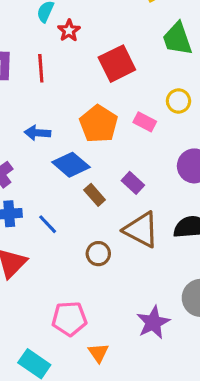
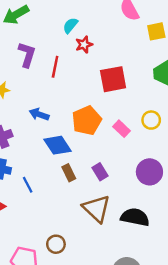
brown circle: (98, 254) -> (56, 244), moved

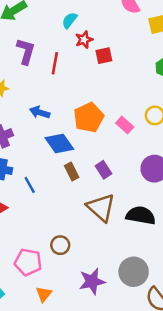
red square: (113, 79) -> (104, 56), moved, size x0.6

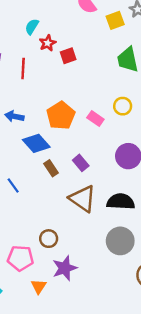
gray circle: (134, 272) -> (120, 241), moved
purple star: (92, 281) -> (65, 268), moved

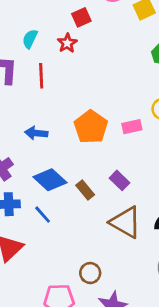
cyan semicircle: (32, 27) -> (30, 39), moved
red square: (68, 56) -> (81, 17), moved
pink rectangle: (95, 119) -> (132, 127), turned -42
blue diamond: (36, 143) -> (50, 180), moved

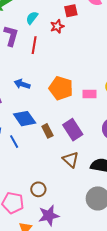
orange pentagon: (91, 127) -> (61, 88), turned -30
purple rectangle: (120, 180) -> (73, 130), size x1.5
brown triangle: (126, 222) -> (71, 160), size x0.7

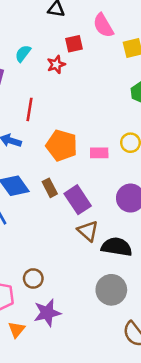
red line: (34, 45) -> (29, 109), moved
brown rectangle: (47, 131) -> (50, 188), moved
brown triangle: (71, 160) -> (88, 231), moved

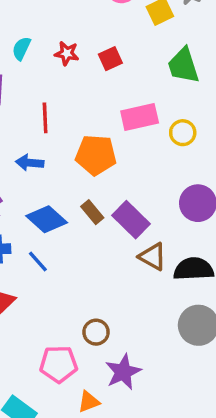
red square: (74, 44) -> (110, 59), moved
red star: (56, 64) -> (67, 53), turned -30
pink rectangle: (99, 153) -> (140, 117), moved, size x1.5
orange triangle: (17, 330) -> (89, 402), turned 42

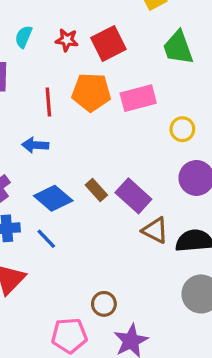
red square: (110, 59) -> (108, 43), size x1.5
yellow circle: (183, 133) -> (182, 129), moved
orange pentagon: (96, 155) -> (91, 92), moved

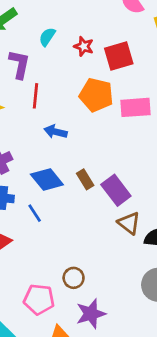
red line: (48, 102) -> (35, 96), moved
blue arrow: (35, 145) -> (56, 132), moved

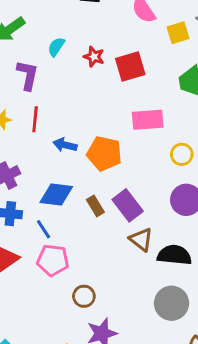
orange pentagon: (96, 95) -> (104, 153), moved
red line: (35, 96) -> (35, 119), moved
brown rectangle: (85, 179) -> (95, 206), moved
blue diamond: (47, 180) -> (56, 194), turned -44
pink pentagon: (39, 299) -> (53, 260), moved

